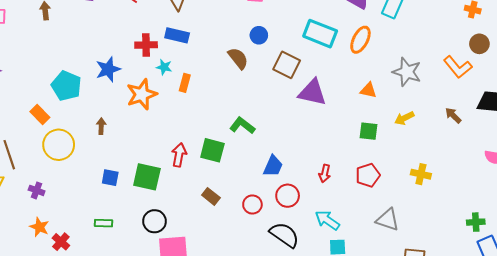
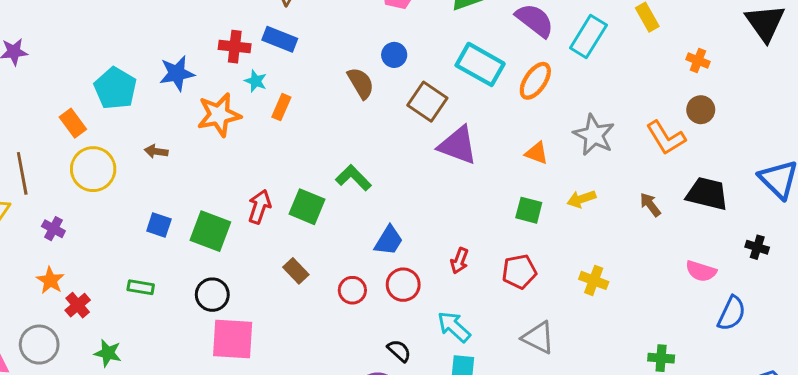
brown arrow: (101, 126) -> (156, 151), turned -91
black semicircle: (284, 235) -> (399, 351), moved, size x0.6

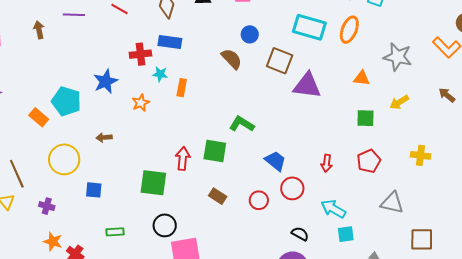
orange star: (219, 115) -> (141, 103), size x0.6
orange rectangle: (73, 123) -> (39, 117), moved
blue square: (159, 225) -> (94, 190), moved
blue trapezoid: (389, 241) -> (275, 161), turned -70

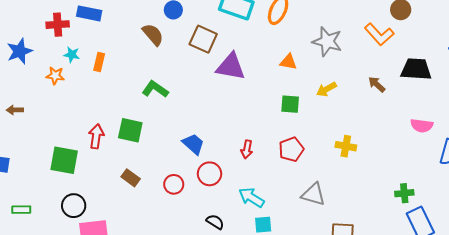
cyan star: (160, 74) -> (72, 55), moved
orange star: (141, 103) -> (55, 76), turned 30
green L-shape: (242, 124) -> (155, 89), moved

